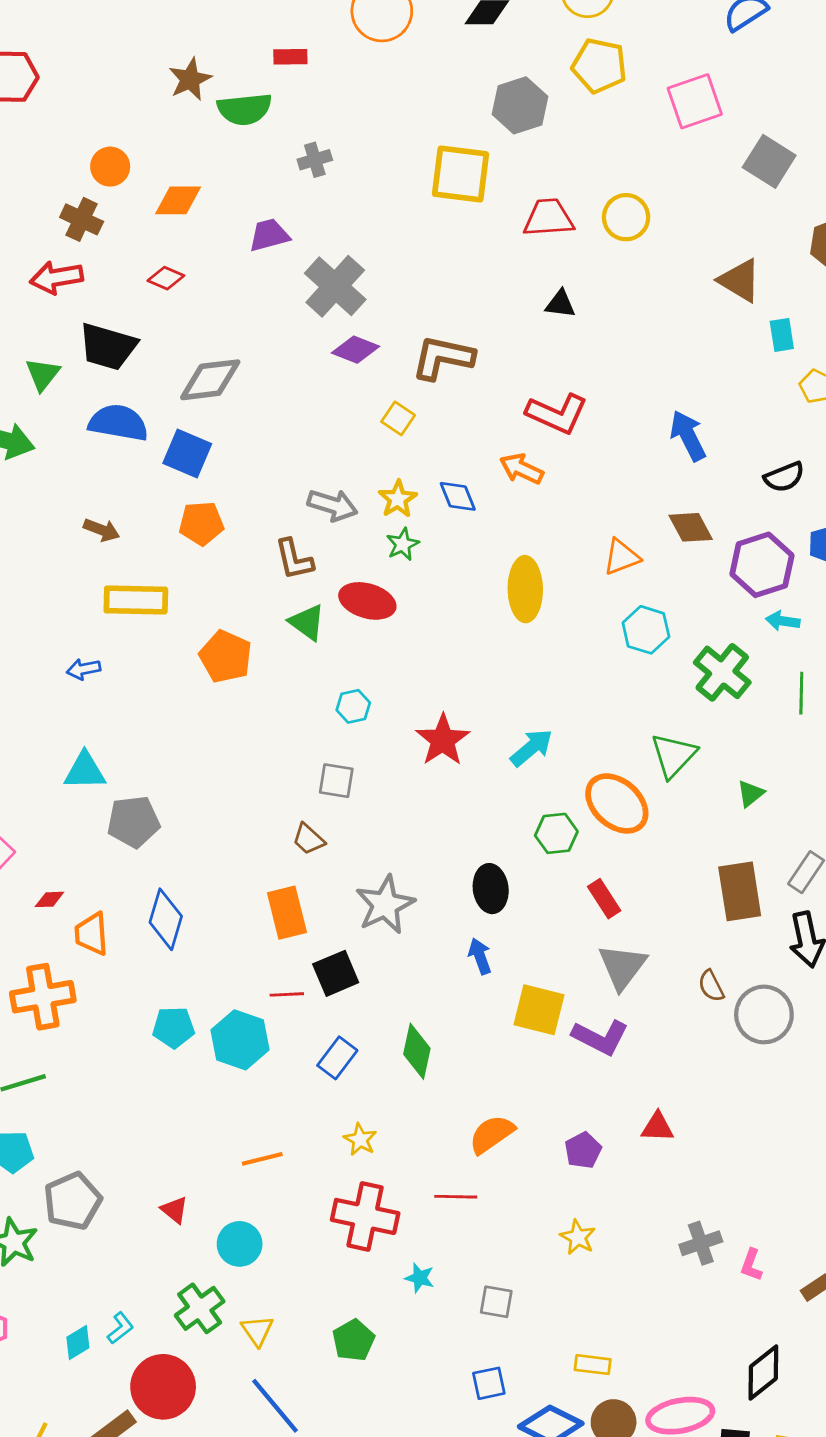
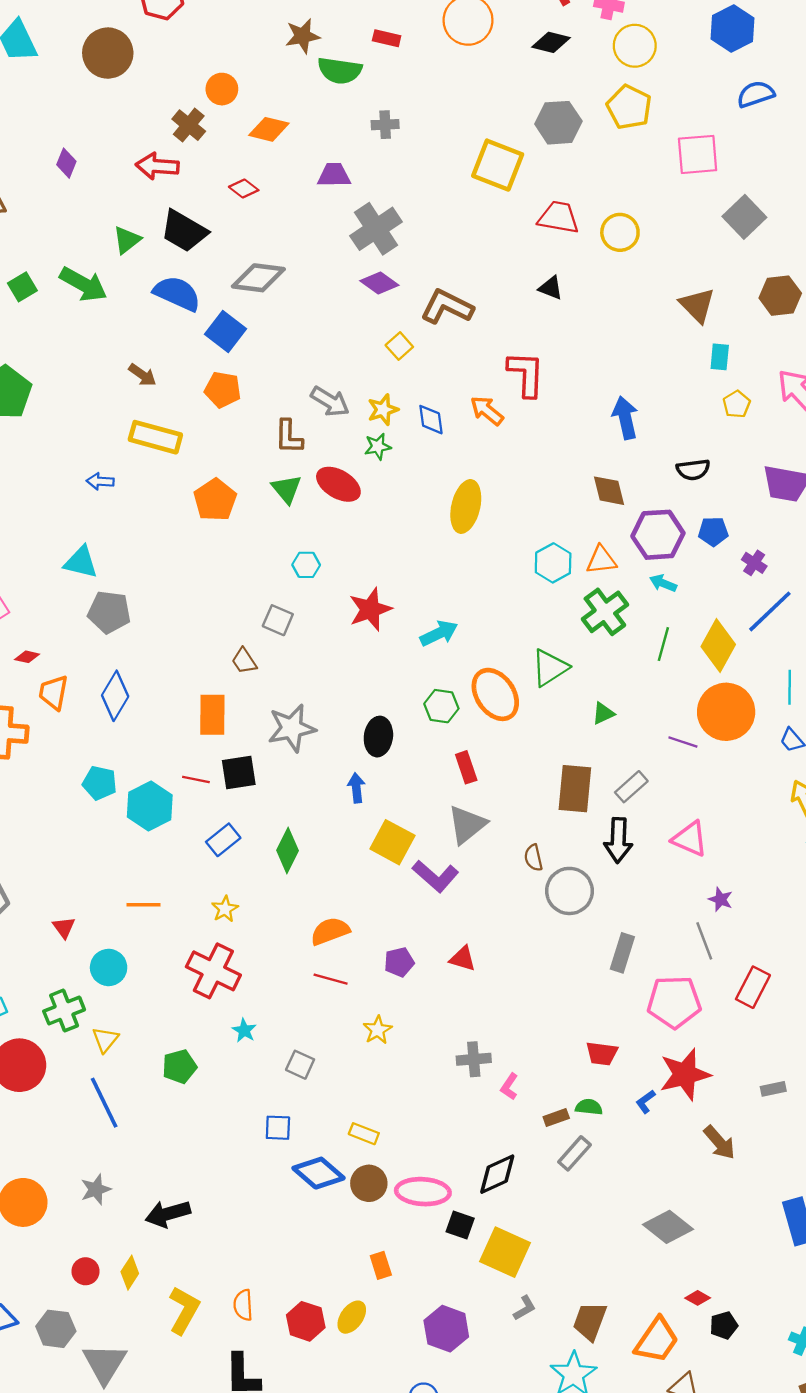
red L-shape: (557, 414) -> (526, 374), turned -126
orange triangle: (621, 557) -> (601, 560), moved
red line: (456, 1197) -> (331, 979), moved

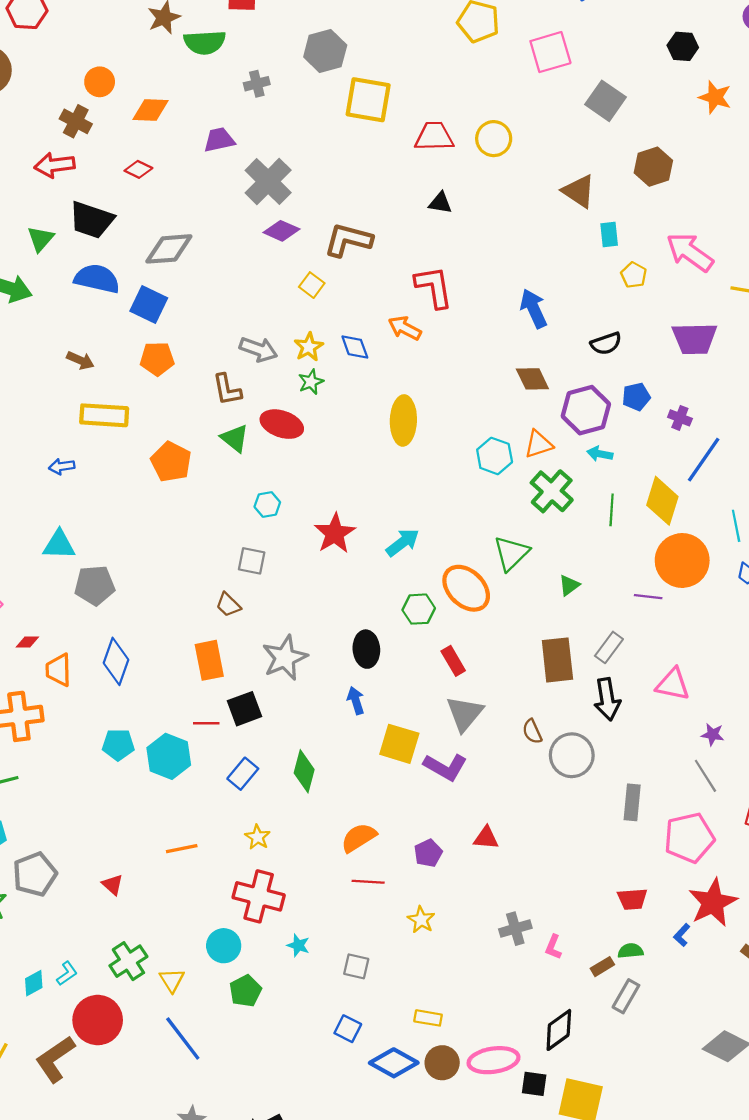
gray hexagon: (558, 123) -> (325, 51), moved
cyan circle: (109, 967) -> (224, 946), moved
blue square: (278, 1128) -> (348, 1029), turned 36

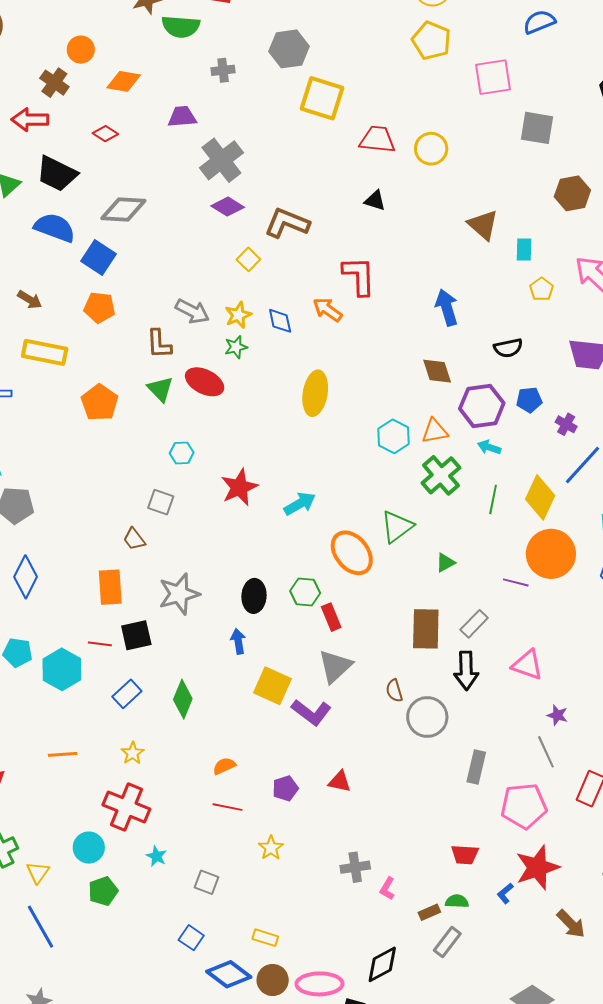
gray square: (605, 101) -> (537, 128), turned -33
brown triangle: (579, 191) -> (483, 225), moved
green hexagon: (419, 609) -> (305, 592), moved
orange semicircle: (359, 838) -> (224, 766), size x0.7

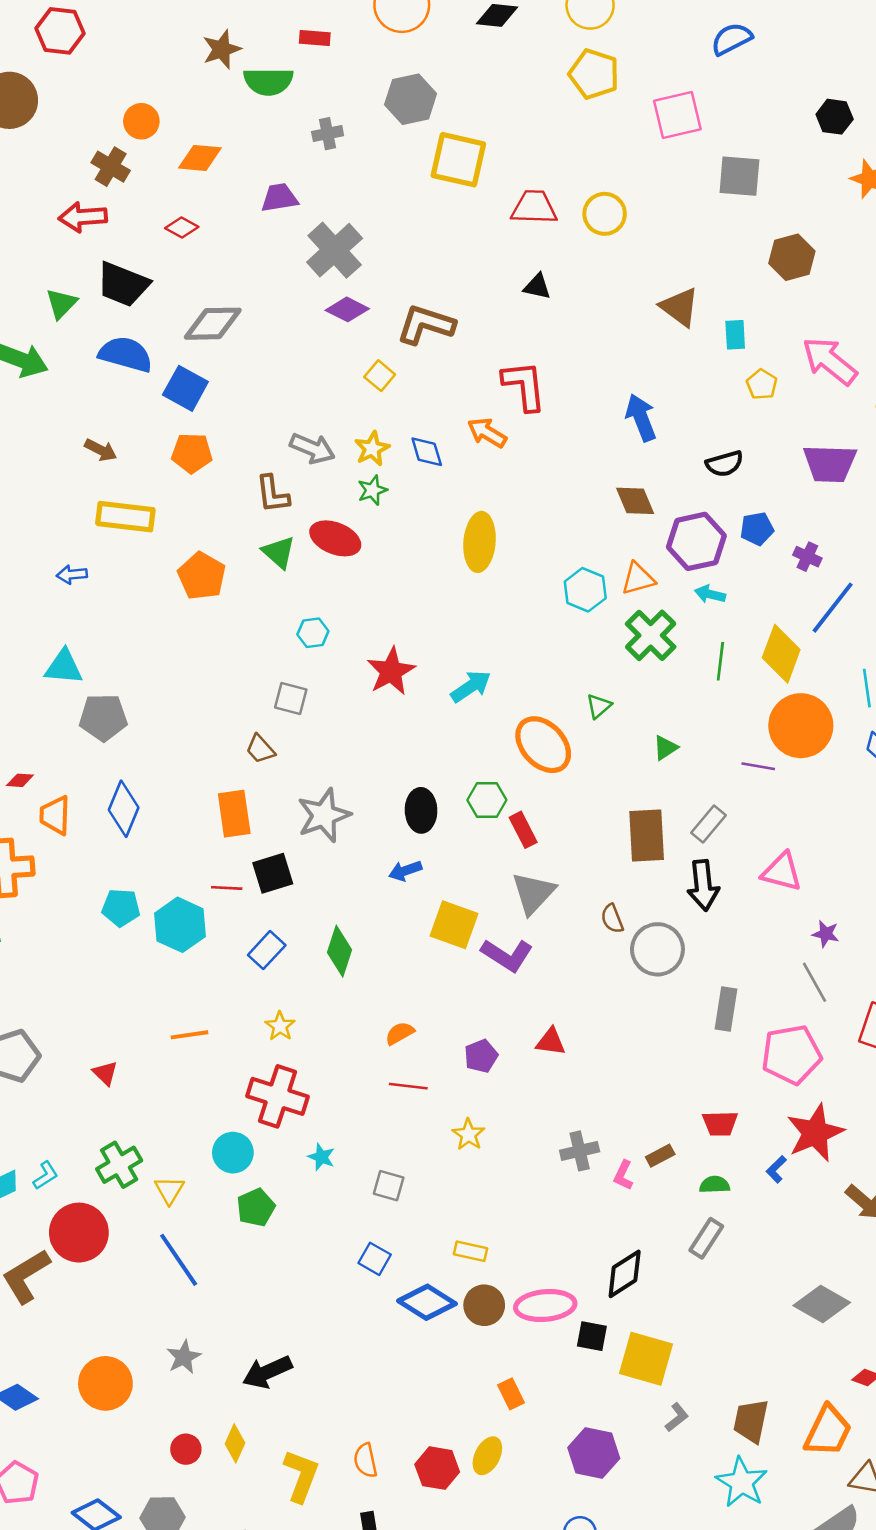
green triangle: (397, 527) -> (599, 706), size x0.6
blue arrow: (238, 641) -> (405, 871), turned -95
brown rectangle: (429, 912) -> (660, 1156), moved

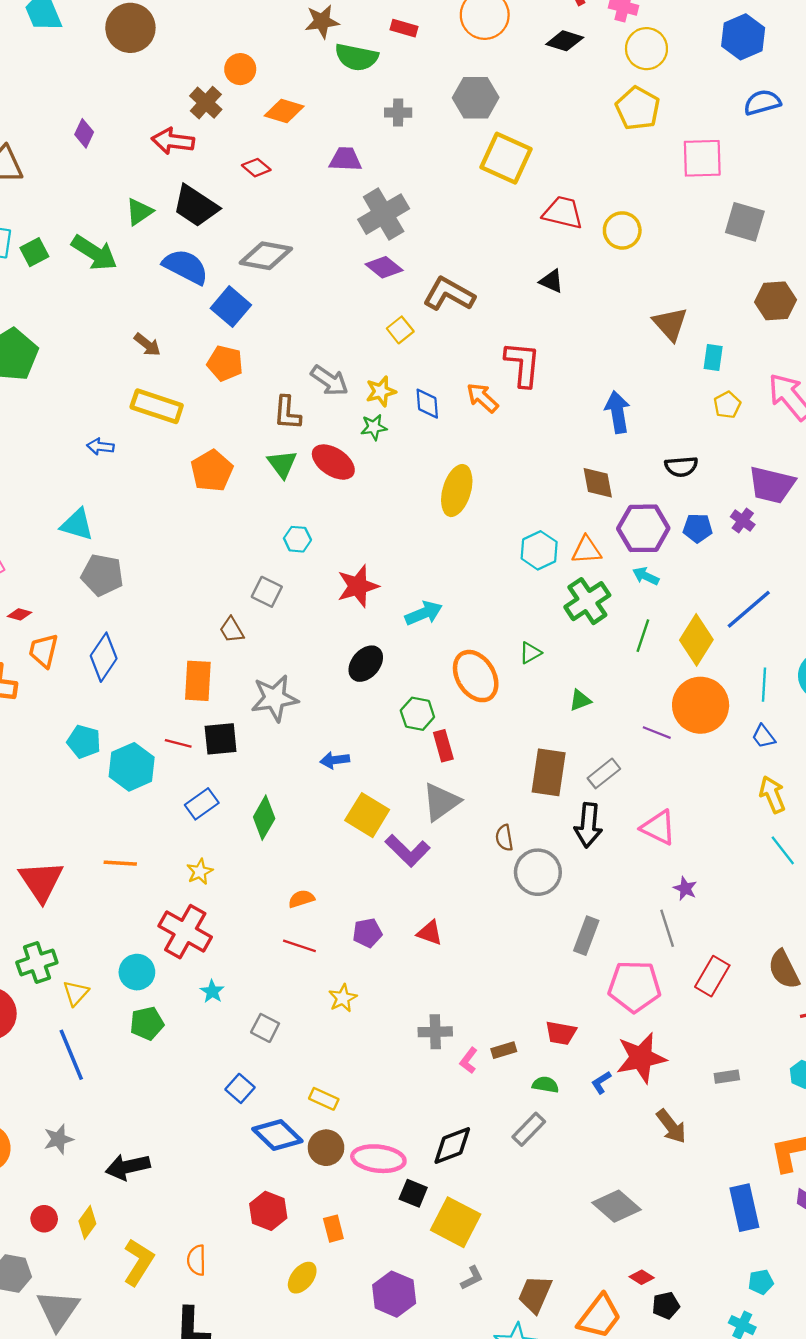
purple cross: (807, 557) -> (743, 521), moved
black ellipse: (421, 810) -> (366, 664), moved, turned 30
red triangle: (105, 1073) -> (41, 881), size x2.0
red hexagon: (437, 1468) -> (268, 1211), moved

